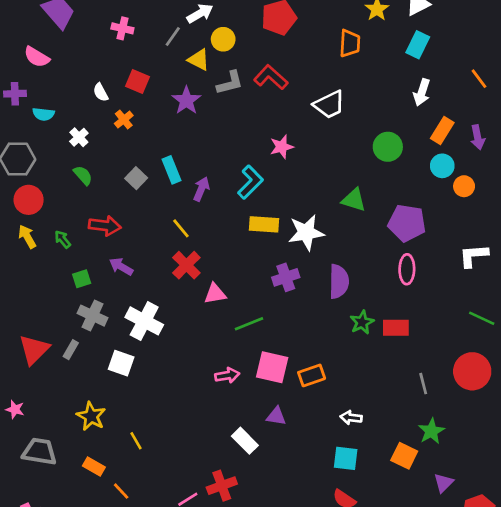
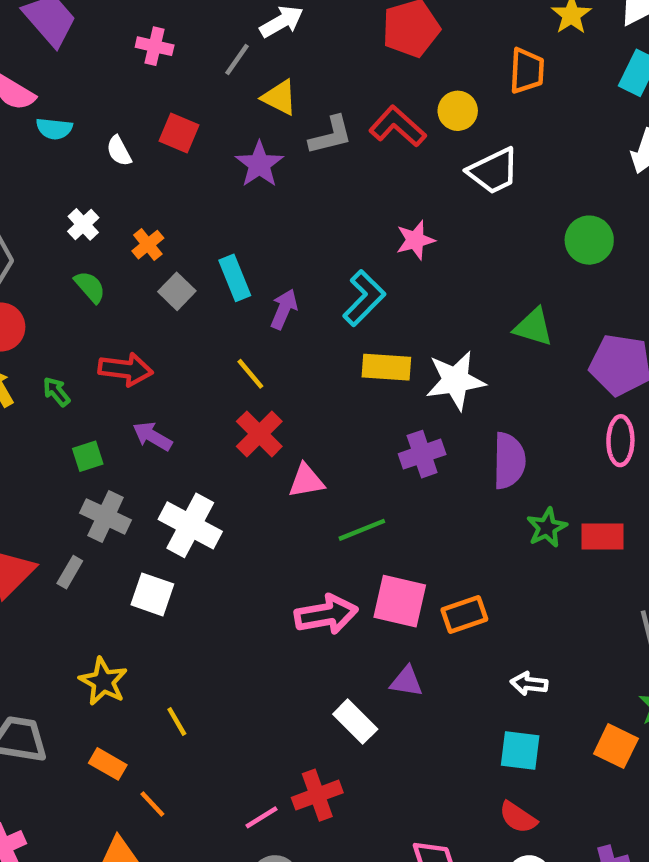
yellow circle: (223, 39) -> (458, 111), moved
cyan semicircle: (44, 114) -> (54, 129), moved
orange cross: (124, 120) -> (148, 245), moved
pink arrow: (227, 375) -> (326, 615), size x1.5

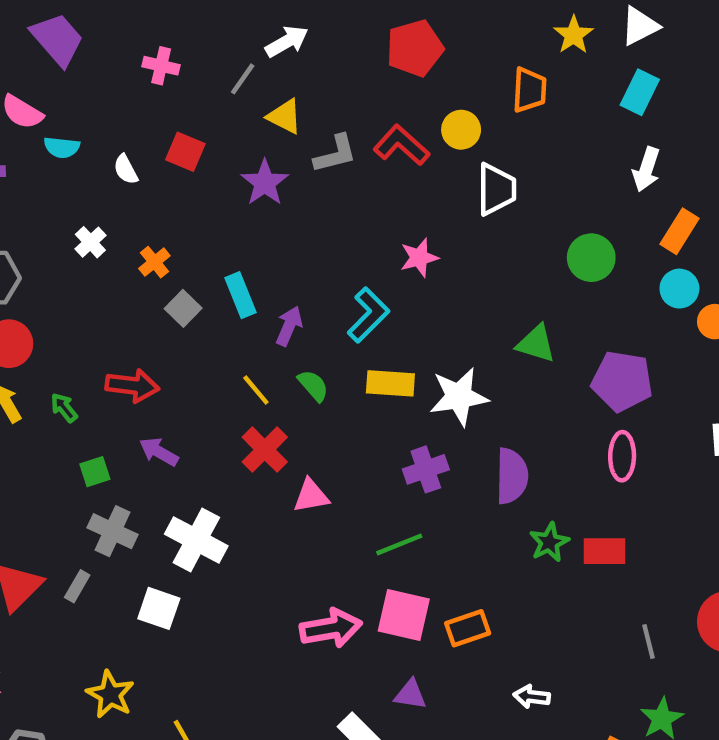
white trapezoid: (493, 171) -> (496, 189), turned -64
green semicircle: (90, 287) -> (313, 386), moved
green line: (362, 530) -> (399, 544), moved

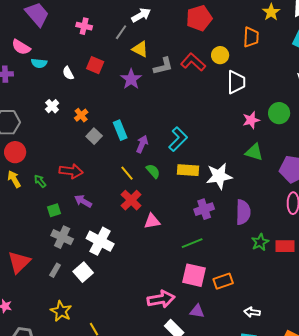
pink star: (419, 258) -> (251, 120), moved
gray rectangle: (77, 586) -> (55, 270), moved
white square: (159, 608) -> (83, 272), turned 30
pink arrow: (331, 628) -> (161, 299), moved

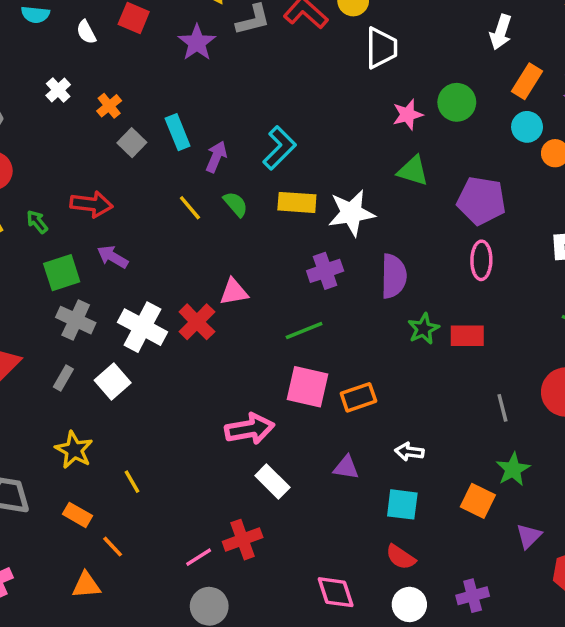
red cross: (131, 200) -> (197, 322), moved
green square: (54, 210) -> (62, 273), size x1.5
purple triangle: (197, 311) -> (346, 468), moved

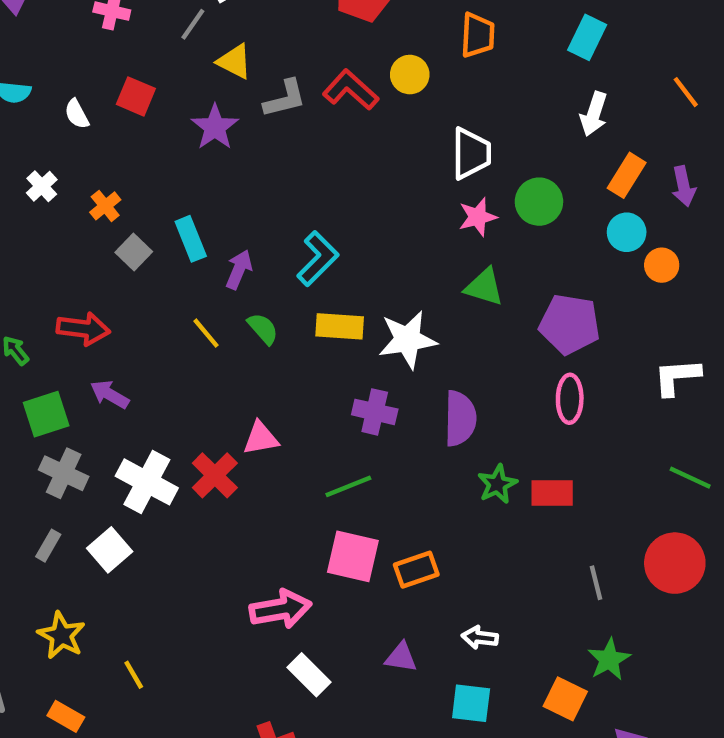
white trapezoid: (381, 48) -> (471, 153), moved
purple cross: (325, 271) -> (375, 412), turned 32

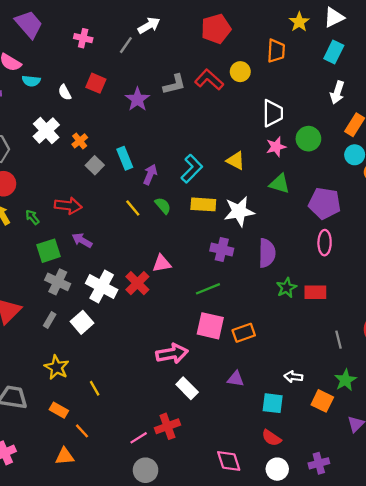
yellow triangle: (234, 61) -> (236, 161), moved
white cross: (42, 186) -> (46, 131), size x1.6
white arrow: (480, 638) -> (293, 377), moved

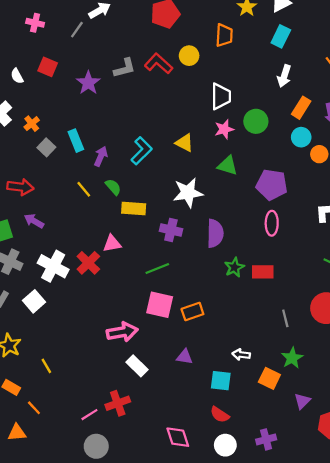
yellow rectangle: (203, 204) -> (134, 208), moved

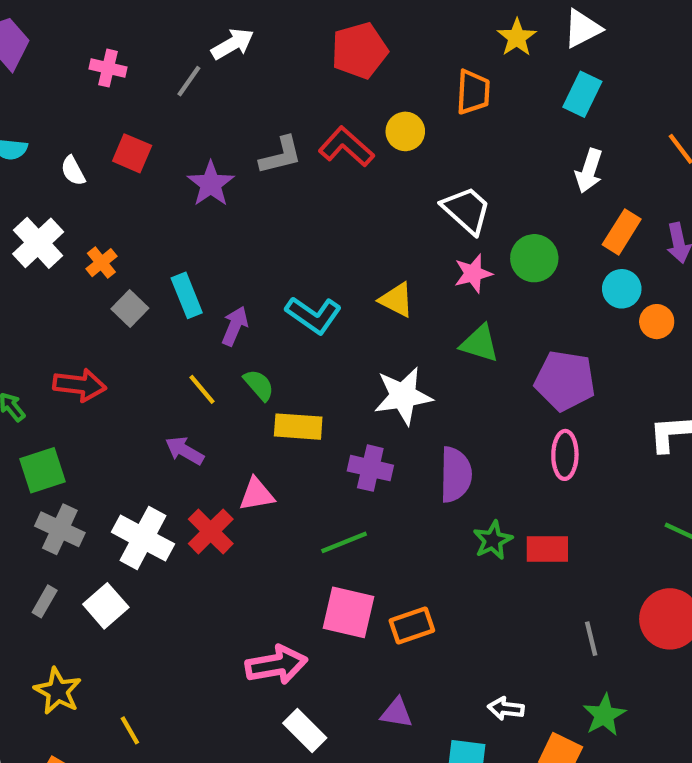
white trapezoid: (221, 96) -> (467, 210), turned -48
cyan L-shape: (142, 151) -> (313, 315), turned 80
purple arrow: (34, 221) -> (185, 451), moved

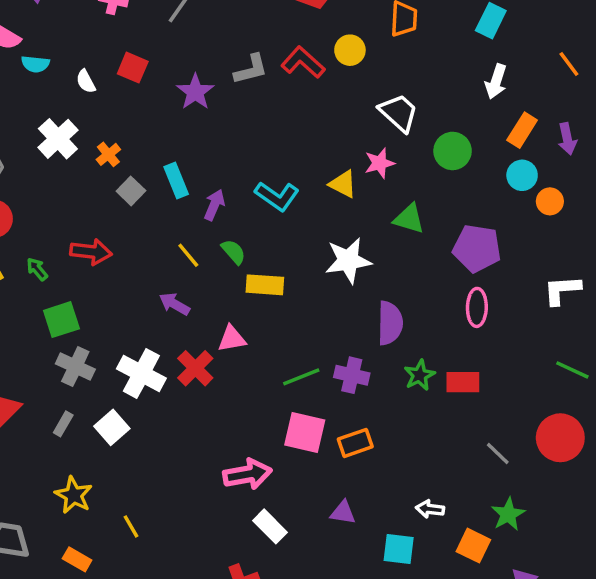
pink star: (473, 274) -> (380, 163), moved
purple cross: (370, 468) -> (352, 375), moved
gray line: (591, 639) -> (498, 453), turned -32

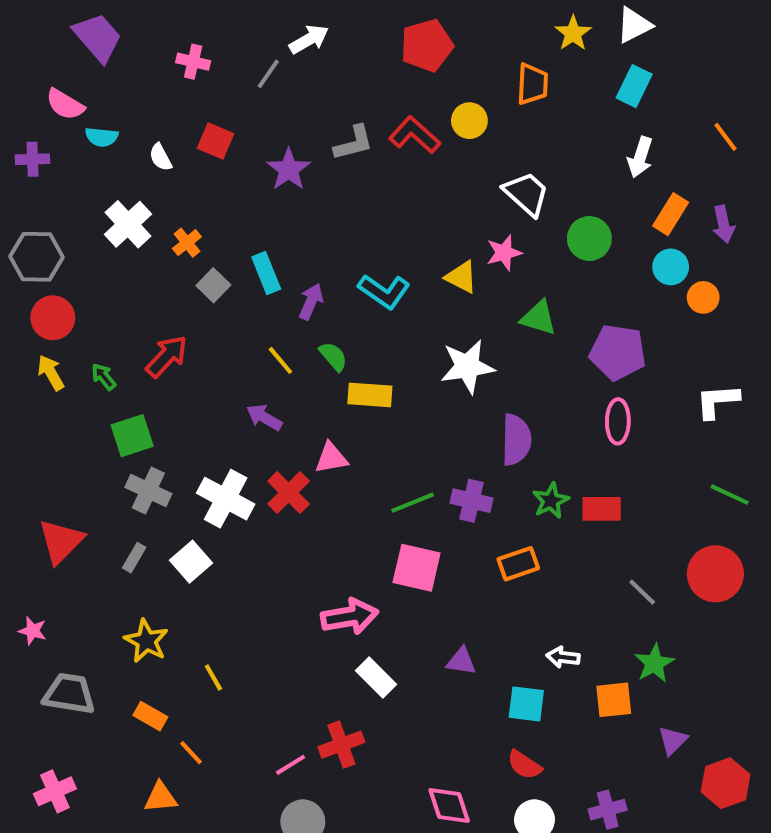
red arrow: (91, 252) -> (167, 356), turned -54
orange rectangle: (355, 443) -> (518, 564), moved
orange square: (473, 546) -> (614, 700), turned -32

